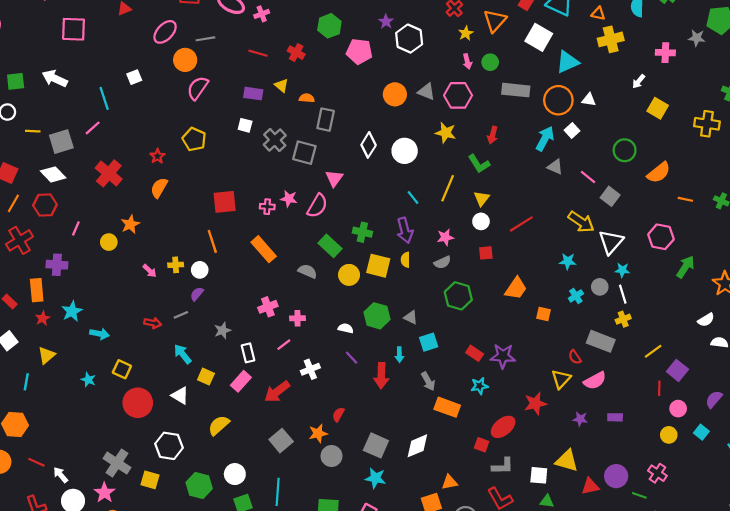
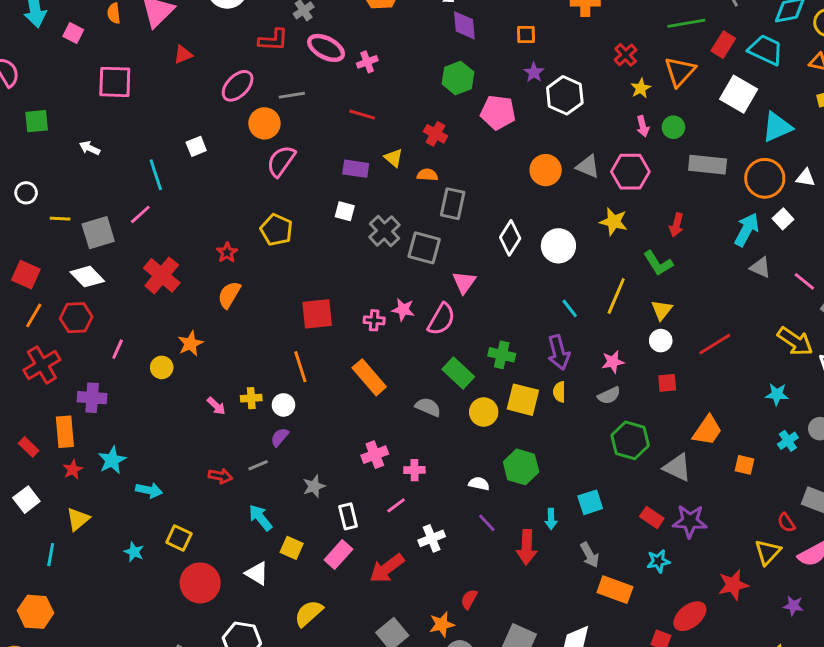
red cross: (296, 53) -> (435, 134), moved
white arrow: (55, 79) -> (90, 148), size x0.6
green square: (16, 81) -> (37, 121), moved
gray triangle: (411, 317) -> (677, 467), moved, size x1.5

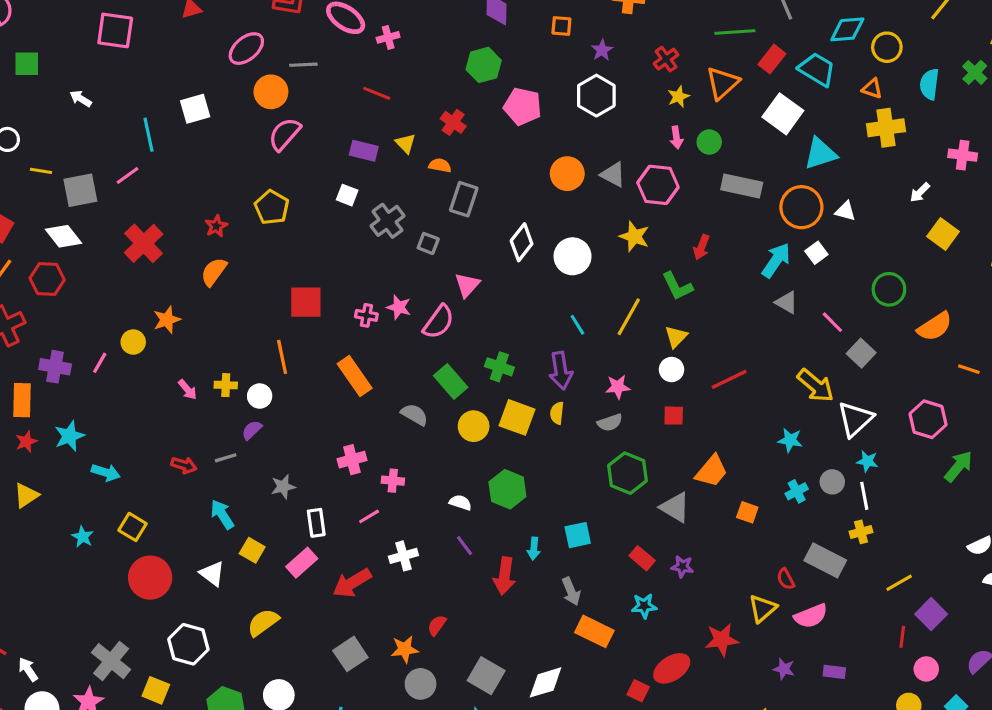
purple star: (534, 72) -> (602, 50), moved
white square: (196, 146) -> (195, 109), size x1.4
gray square: (424, 248) -> (428, 243), size x0.6
pink line: (118, 349) -> (100, 363), moved
purple star: (690, 521) -> (682, 567), size x0.6

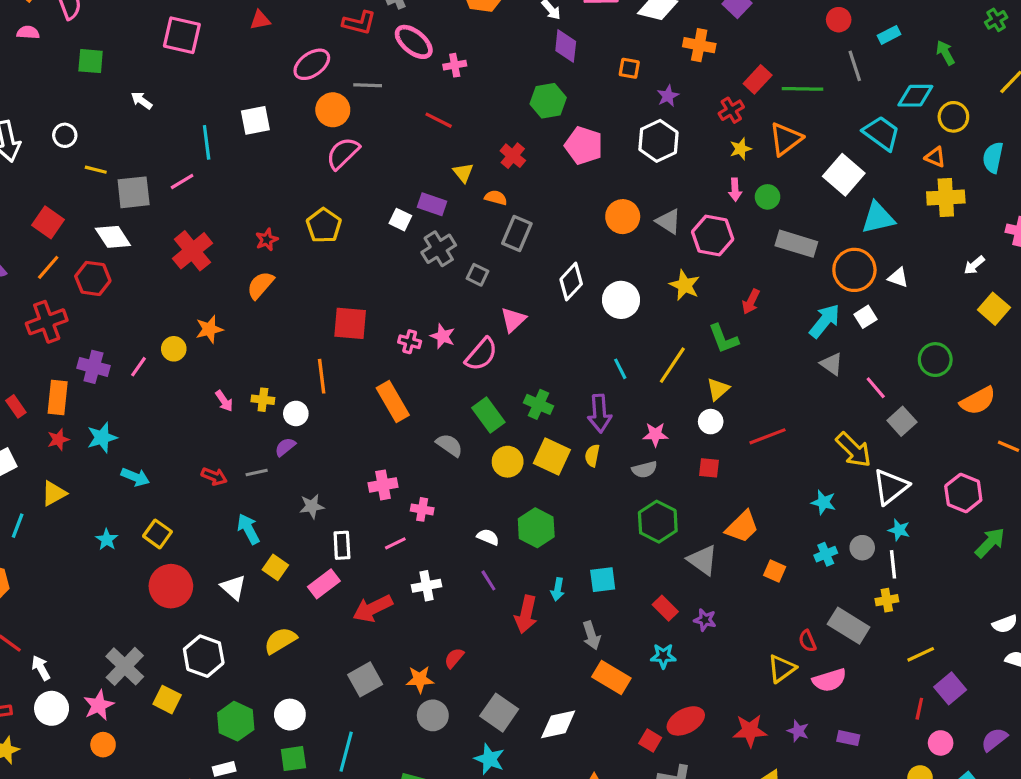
red rectangle: (772, 59) -> (758, 79), moved
purple rectangle: (364, 151) -> (432, 204), moved
red star: (722, 640) -> (750, 731), moved

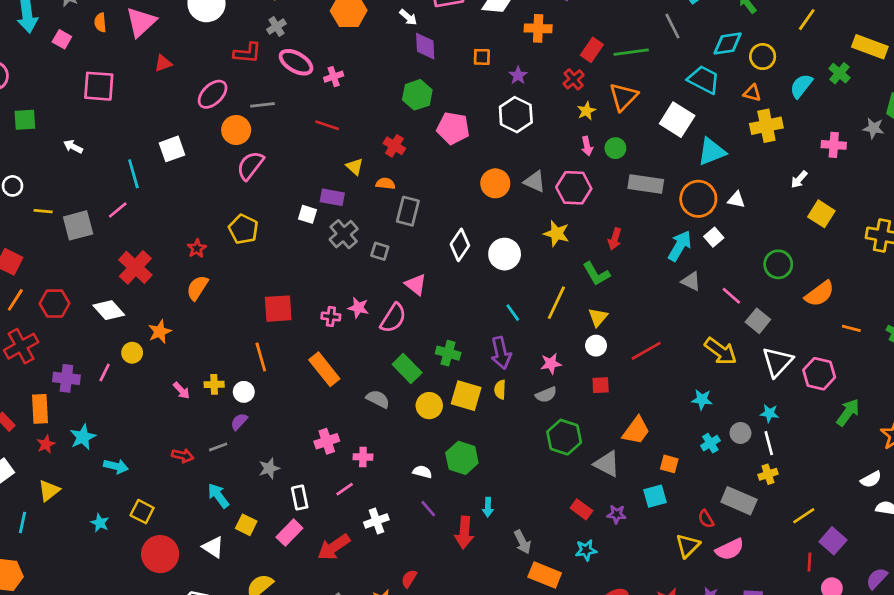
cyan semicircle: (993, 157) -> (801, 86), turned 35
white diamond: (113, 237) -> (109, 310), moved
pink triangle: (513, 320) -> (416, 285), turned -30
white triangle: (891, 487) -> (777, 362), moved
cyan square: (603, 580) -> (655, 496), moved

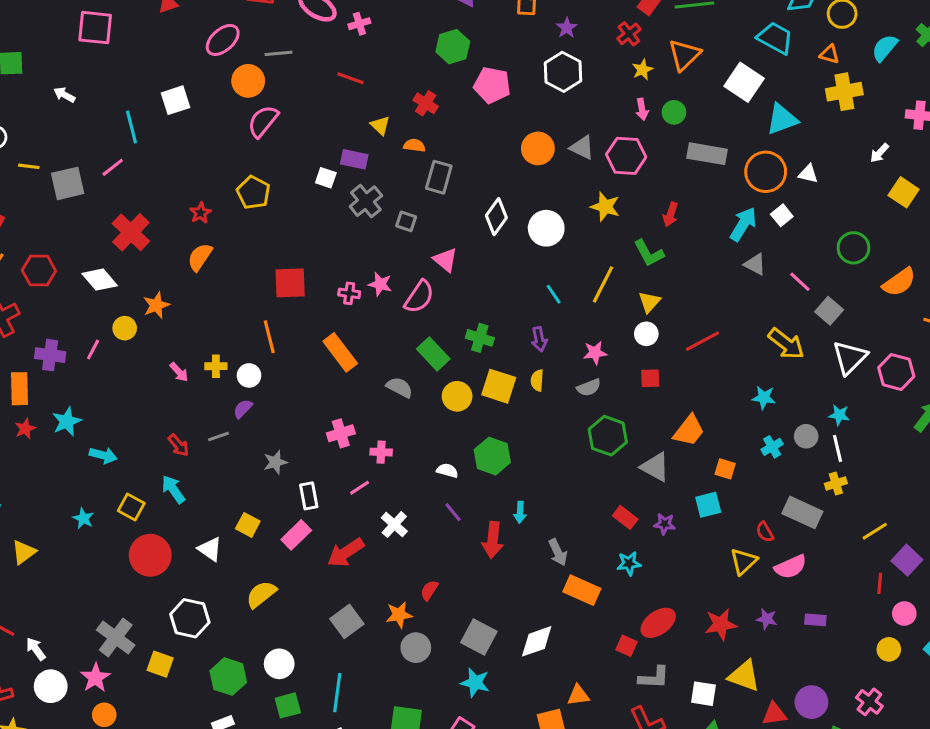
purple arrow: (501, 353) -> (539, 339), size x0.7
red arrow: (183, 456) -> (178, 445), turned 35
yellow triangle: (49, 491) -> (24, 552), moved
cyan arrow: (218, 496) -> (173, 489), moved
white cross: (376, 521) -> (394, 524), turned -30

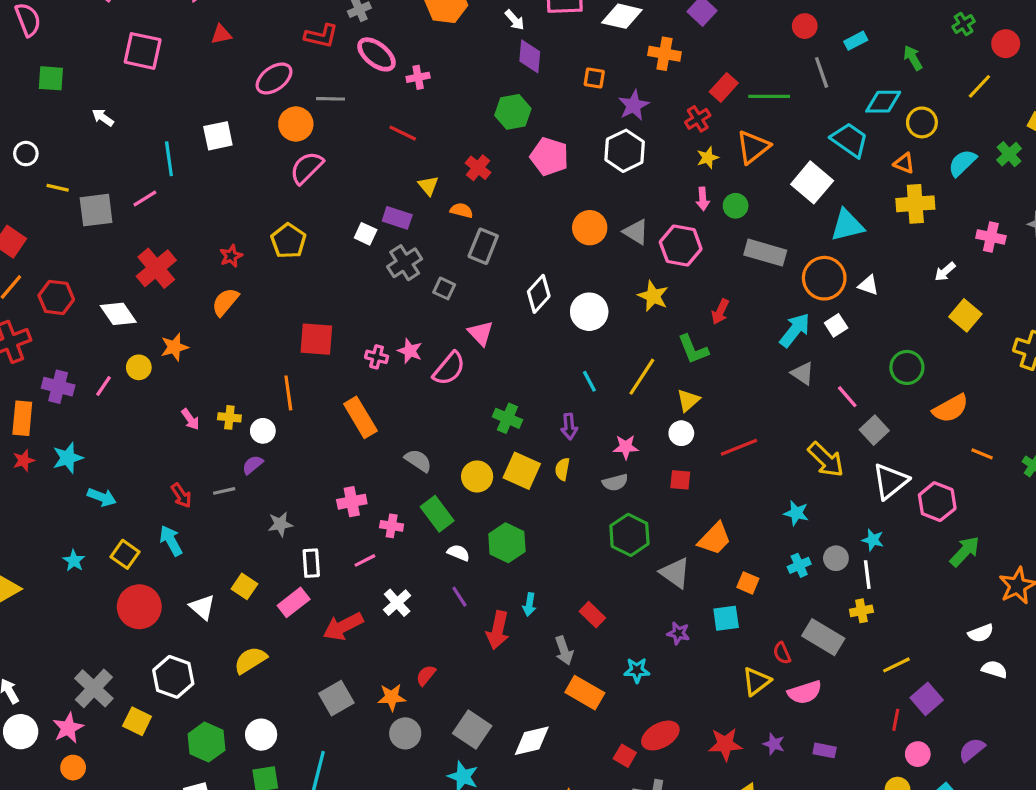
purple star: (567, 28) -> (634, 105), size x1.4
green rectangle: (433, 354) -> (437, 514), moved
red rectangle: (625, 517) -> (592, 615), moved

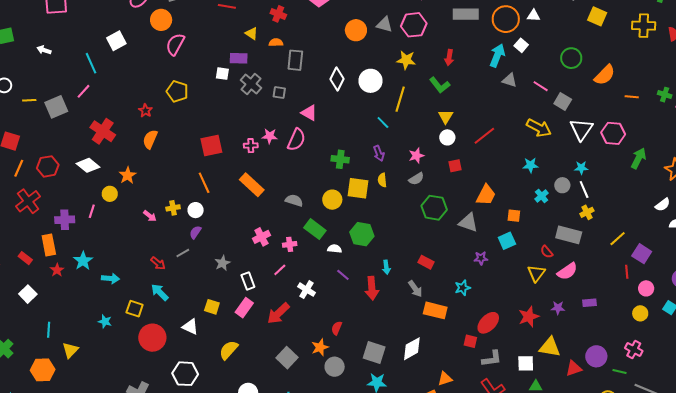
yellow line: (642, 377) -> (400, 99), moved

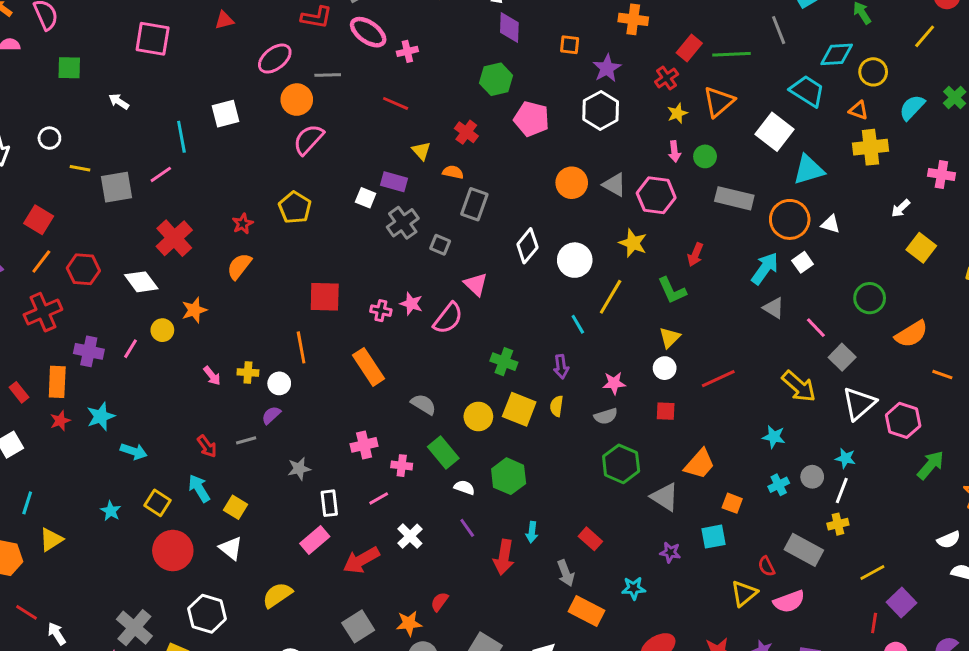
white line: (584, 190) -> (842, 490), turned 30
yellow square: (212, 307) -> (235, 507), moved

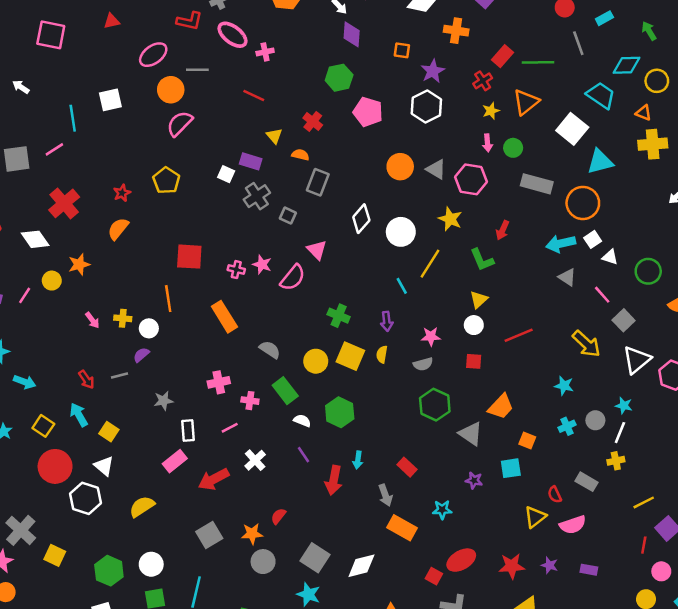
white triangle: (831, 224) -> (610, 257), moved
cyan arrow: (765, 268) -> (561, 244), turned -140
gray rectangle: (804, 550) -> (587, 482), size x0.7
white hexagon: (207, 614) -> (86, 498), moved

